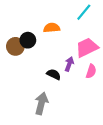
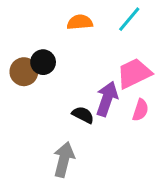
orange semicircle: (52, 28) -> (80, 22), moved
purple arrow: (69, 64) -> (107, 99), size x1.5

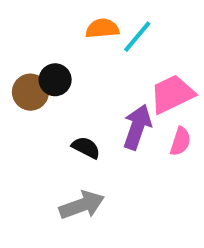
cyan line: (129, 19) -> (137, 37), moved
black semicircle: (83, 115) -> (86, 148), moved
gray arrow: (64, 159) -> (82, 205), turned 56

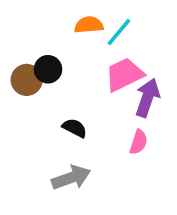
pink trapezoid: (172, 94) -> (124, 75), moved
purple arrow: (137, 127) -> (147, 98), moved
pink semicircle: (180, 141) -> (139, 142), moved

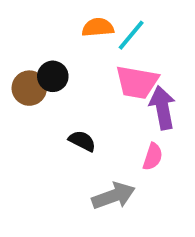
pink trapezoid: (124, 75) -> (137, 82), turned -144
purple arrow: (147, 98) -> (162, 108), turned -30
gray arrow: (71, 178) -> (114, 196), moved

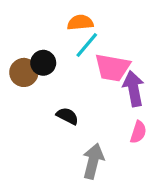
cyan line: (131, 35) -> (87, 45), moved
pink semicircle: (153, 157) -> (138, 132), moved
gray arrow: (114, 196) -> (93, 161), turned -56

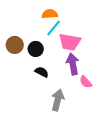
black circle: (43, 63) -> (36, 49), moved
purple arrow: (133, 89) -> (73, 64), moved
pink semicircle: (138, 132) -> (86, 82), turned 120

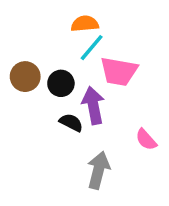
purple arrow: (73, 64) -> (93, 106), moved

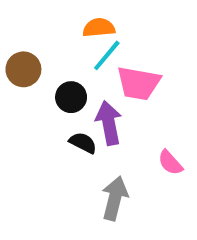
brown circle: (25, 77) -> (23, 69), moved

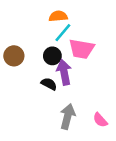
brown circle: (23, 69) -> (14, 56), moved
black circle: (71, 97) -> (52, 56), moved
pink semicircle: (170, 163) -> (100, 120), moved

